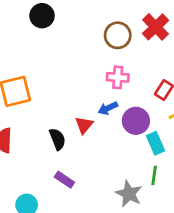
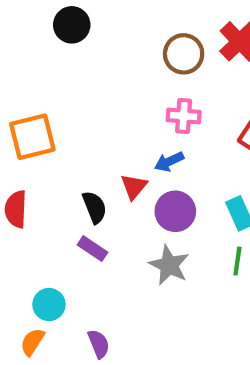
purple circle: (136, 121) -> (175, 211), moved
purple rectangle: (64, 180) -> (92, 249), moved
gray star: (129, 194) -> (169, 265), moved

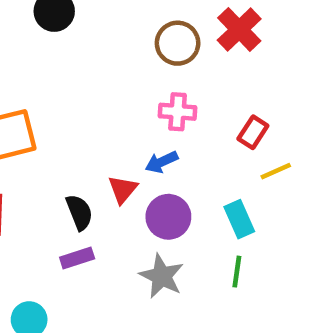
purple rectangle: (92, 249) -> (77, 258), turned -52

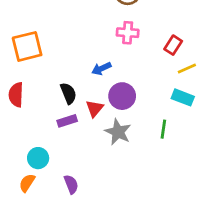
blue arrow: (162, 162) -> (101, 69), moved
red triangle: (123, 189) -> (95, 108), moved
cyan rectangle: (239, 219) -> (183, 97), moved, turned -45

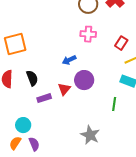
black semicircle: (68, 93) -> (32, 78), moved
gray star: (118, 132) -> (90, 135), moved
purple semicircle: (71, 184) -> (34, 144), moved

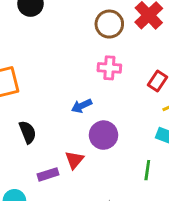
red triangle: (64, 89) -> (74, 160), moved
purple rectangle: (44, 98) -> (48, 174), moved

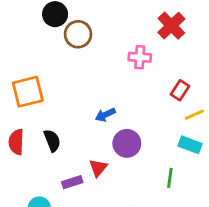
brown circle: (109, 24) -> (78, 34), moved
pink cross: (109, 68) -> (140, 57), moved

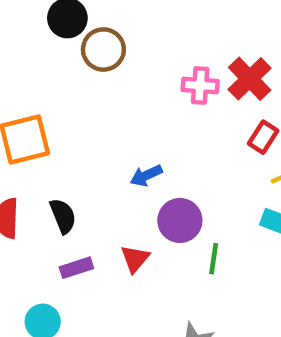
red cross: (171, 26) -> (250, 79), moved
green line: (170, 178) -> (214, 259), moved
purple rectangle: (72, 182) -> (76, 268), moved

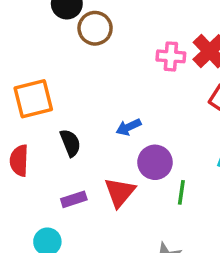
black semicircle: (63, 216) -> (70, 143), moved
red triangle: (135, 259) -> (120, 192), size x1.4

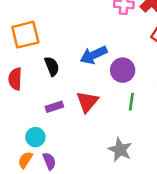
blue arrow: (129, 127) -> (94, 55), size x1.5
purple circle: (155, 162) -> (123, 70), moved

